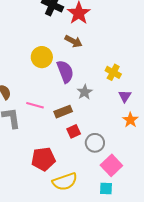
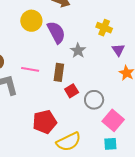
brown rectangle: (63, 112) -> (59, 72), turned -54

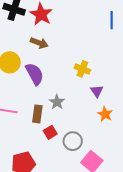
gray star: (78, 51) -> (57, 102), moved

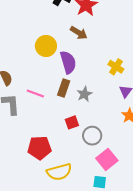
brown rectangle: (37, 114) -> (64, 88), moved

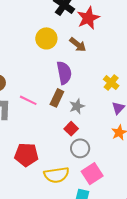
yellow circle: (46, 46) -> (46, 38), moved
red square: (72, 122) -> (71, 129), moved, turned -32
yellow semicircle: (59, 172) -> (56, 175), moved

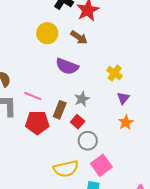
purple semicircle: (64, 73) -> (67, 66), turned 125
brown rectangle: (57, 98) -> (60, 110), moved
red pentagon: (26, 155) -> (37, 123), moved

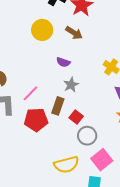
purple semicircle: (67, 66) -> (63, 62), size x0.6
pink line: (33, 96) -> (30, 93), turned -66
gray star: (82, 99) -> (71, 85), moved

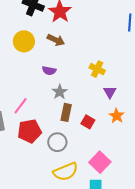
brown rectangle: (58, 106) -> (66, 112), moved
red square: (76, 117) -> (88, 122), moved
gray circle: (87, 136) -> (57, 142), moved

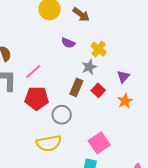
yellow cross: (97, 69) -> (99, 49), moved
gray star: (60, 92) -> (89, 67), moved
red square: (88, 122) -> (98, 90), moved
yellow semicircle: (66, 172) -> (49, 143), moved

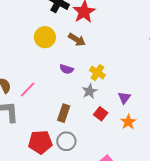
pink line: (33, 72) -> (28, 90), moved
brown rectangle: (76, 87) -> (64, 113), moved
red pentagon: (37, 98) -> (40, 142), moved

